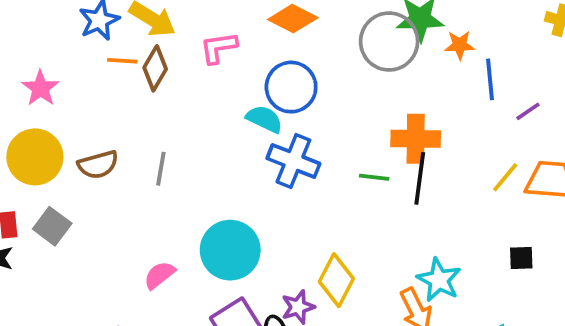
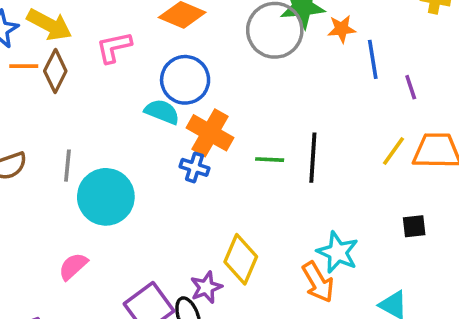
purple line: (528, 111) -> (411, 87), turned -70
orange cross: (416, 139) -> (210, 133), moved, turned 33
blue cross: (293, 161) -> (194, 167), moved, size x0.6
cyan circle: (230, 250) -> (106, 197), moved

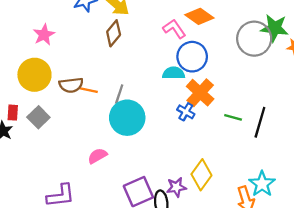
pink L-shape: (114, 47) -> (174, 29), moved, turned 55
orange line: (24, 66) -> (89, 90), moved
cyan semicircle: (162, 112) -> (174, 73), turned -35
gray line: (67, 166) -> (119, 94), moved

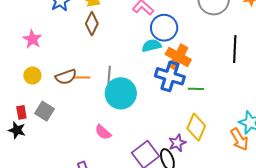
yellow circle: (34, 75) -> (32, 75), size x0.6
blue cross: (186, 112) -> (170, 76), size x1.8
green line: (233, 117) -> (196, 89), moved
black line: (260, 122) -> (235, 49), moved
pink semicircle: (97, 156) -> (103, 132), turned -96

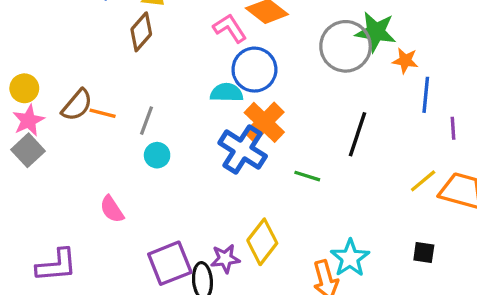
pink star: (32, 39) -> (29, 120), moved
brown semicircle: (66, 77) -> (77, 105), turned -45
green line: (196, 89) -> (307, 176), moved
cyan circle: (121, 93) -> (157, 155), size x0.5

